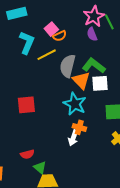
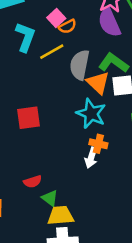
purple semicircle: (92, 34) -> (109, 22), size x1.6

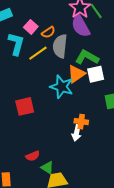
pink square: (56, 18) -> (31, 27), moved
gray semicircle: (80, 65) -> (60, 46), moved
orange triangle: (98, 83) -> (76, 74), turned 48
cyan star: (91, 114) -> (62, 87), moved

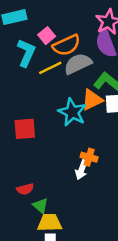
orange semicircle: (48, 32) -> (66, 45), size x1.6
gray semicircle: (60, 46) -> (78, 64), turned 50

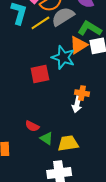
red square: (25, 129) -> (40, 74), moved
red semicircle: (25, 189) -> (32, 126), turned 48
yellow trapezoid: (50, 223) -> (68, 143), moved

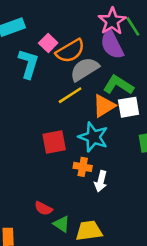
yellow line: (40, 23) -> (70, 95), moved
cyan star: (63, 57) -> (93, 137), moved
orange cross: (82, 93) -> (83, 167), moved

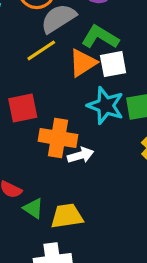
cyan star: (93, 137) -> (106, 106), moved
orange cross: (83, 167) -> (58, 138), size x1.6
white arrow: (101, 181) -> (81, 155), turned -120

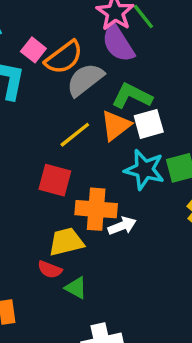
yellow line: (41, 50) -> (75, 135), moved
red square: (23, 108) -> (55, 180), turned 32
yellow trapezoid: (67, 216) -> (66, 242), moved

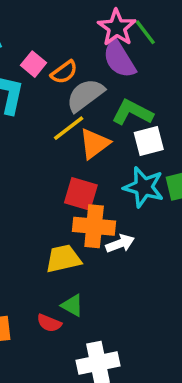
orange semicircle: (64, 57) -> (64, 72), size x0.7
orange triangle: (116, 125) -> (94, 144), moved
yellow line: (75, 135) -> (69, 128), moved
red square: (55, 180) -> (81, 194), moved
red semicircle: (50, 269) -> (49, 323), moved

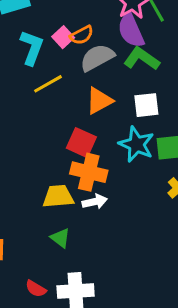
pink square: (34, 64) -> (63, 37), moved
green L-shape: (132, 112) -> (142, 59), moved
yellow line: (69, 128) -> (48, 84), moved
white arrow: (120, 244) -> (95, 202), moved
red semicircle: (49, 323) -> (36, 289), moved

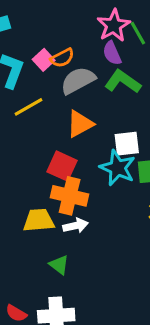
purple semicircle: (131, 30) -> (112, 53), size x0.7
white square: (146, 105) -> (127, 144), moved
green triangle: (60, 238) -> (59, 265), moved

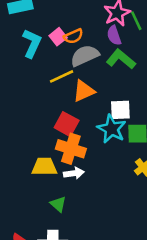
yellow line: (28, 107) -> (62, 76), moved

